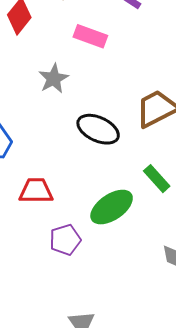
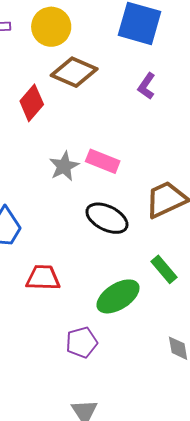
pink rectangle: (90, 36) -> (103, 161), moved
purple pentagon: (65, 240) -> (82, 342), moved

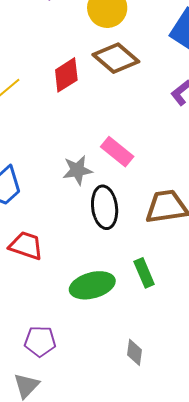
gray star: (64, 166) -> (77, 170), moved
black ellipse: (107, 218) -> (105, 207), turned 39
purple pentagon: (82, 342) -> (40, 341), moved

